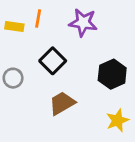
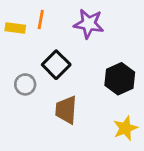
gray circle: (13, 78) -> (25, 84), moved
brown trapezoid: (62, 103) -> (66, 110), turned -56

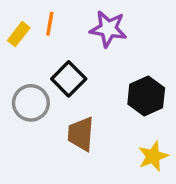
yellow rectangle: (15, 28) -> (19, 34), turned -60
gray circle: (25, 84) -> (31, 103), size x1.4

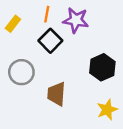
orange line: (50, 24) -> (47, 14), moved
black square: (69, 79) -> (50, 41), moved

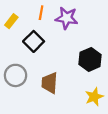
black square: (50, 41) -> (34, 41), moved
gray circle: (21, 72) -> (16, 75), moved

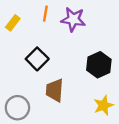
black square: (34, 41) -> (37, 59), moved
gray circle: (16, 75) -> (17, 108), moved

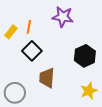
orange line: (45, 14) -> (29, 27), moved
yellow rectangle: (13, 23) -> (11, 32), moved

